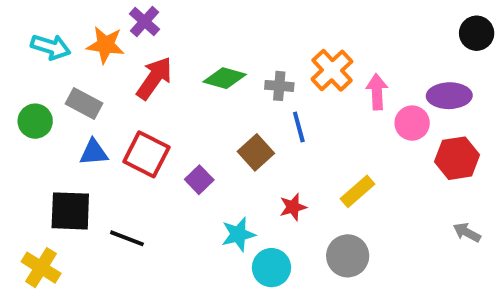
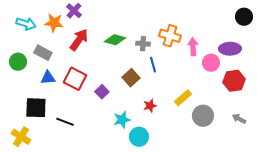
orange cross: (332, 70) -> (170, 36), turned -30
gray circle: (348, 256) -> (203, 116), moved

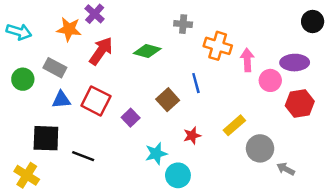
cyan arrow: (26, 24) -> (19, 32), moved
gray cross: (143, 44) -> (183, 24), moved
gray arrow: (239, 119) -> (286, 169), moved

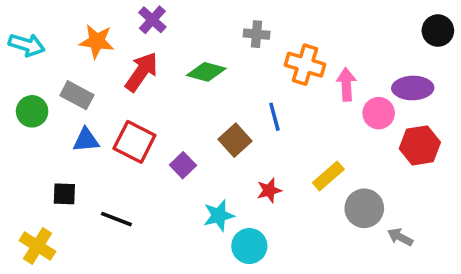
purple cross: (95, 14) -> (152, 20), moved
black square: (46, 138) -> (64, 194), size x0.6

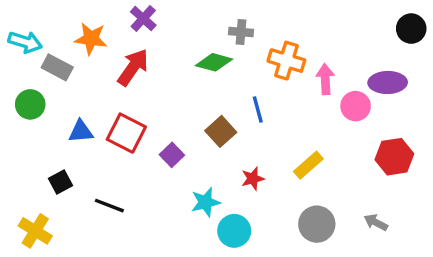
green diamond: (206, 72) -> (214, 62), moved
gray rectangle: (77, 95) -> (57, 67), moved
red hexagon: (420, 145) -> (394, 157), moved
black square: (64, 194) -> (61, 182), turned -30
gray circle: (364, 208) -> (317, 224), moved

